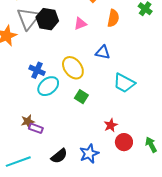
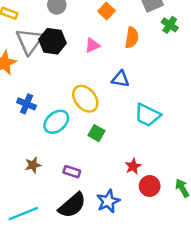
blue cross: (37, 70) -> (27, 104), moved
purple rectangle: (36, 128) -> (72, 172), moved
black semicircle: (59, 156) -> (72, 205), size x1.4

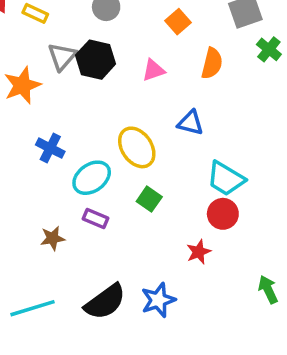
gray triangle: (30, 41) -> (62, 57), size x0.7
purple rectangle: (72, 172) -> (96, 218), moved
red circle: (150, 186) -> (223, 214), moved

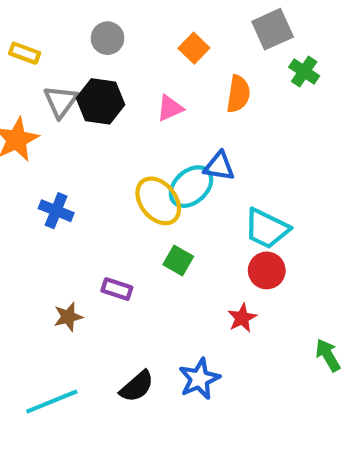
cyan ellipse: (92, 178) -> (191, 187), moved
black semicircle: (105, 302) -> (137, 386), size x0.7

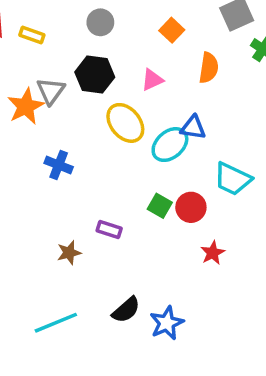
gray triangle: (61, 101) -> (51, 91), moved
yellow ellipse: (158, 201) -> (125, 123), moved
red circle: (267, 270) -> (191, 207), moved
blue star: (199, 379) -> (167, 323), moved

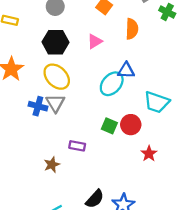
gray triangle: (51, 91) -> (55, 103), moved
yellow ellipse: (125, 123) -> (57, 77), moved

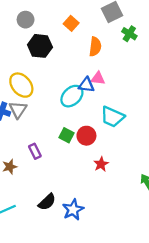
pink triangle: (95, 41) -> (98, 78), moved, turned 32
black hexagon: (55, 42) -> (40, 46), moved
purple rectangle: (77, 146) -> (35, 151), turned 48

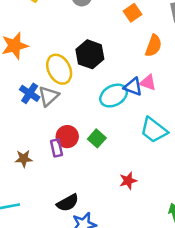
black hexagon: (40, 46) -> (90, 54), moved
red circle: (86, 136) -> (67, 137), moved
black semicircle: (47, 202) -> (68, 203), moved

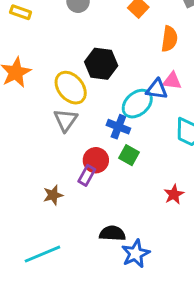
blue cross: (30, 93) -> (118, 127), moved
purple rectangle: (56, 148) -> (87, 175), turned 54
black semicircle: (68, 203) -> (112, 233), turned -135

